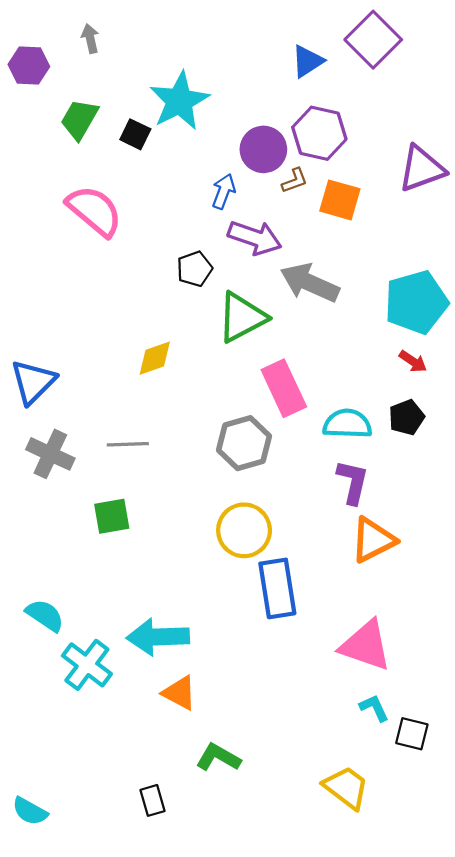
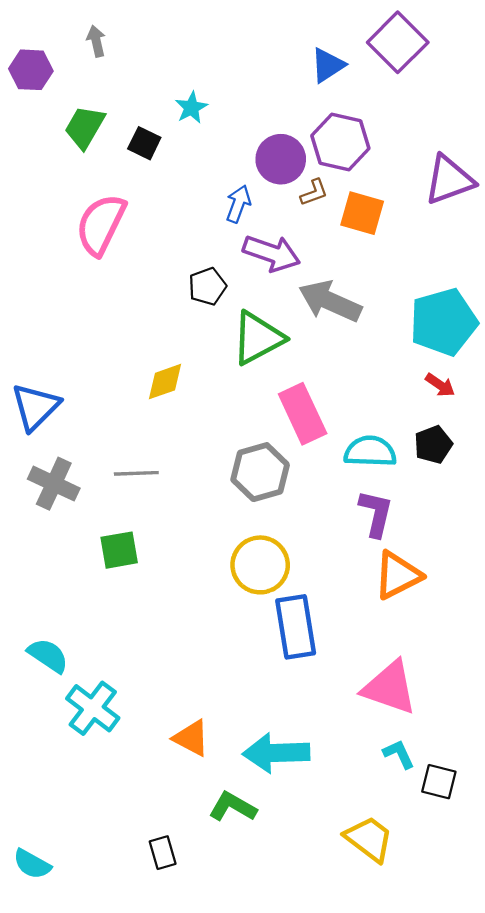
cyan star: (179, 101) -> (191, 108), size x0.5
pink semicircle: (94, 211) -> (101, 225), turned -104
cyan arrow: (158, 637) -> (276, 753), moved

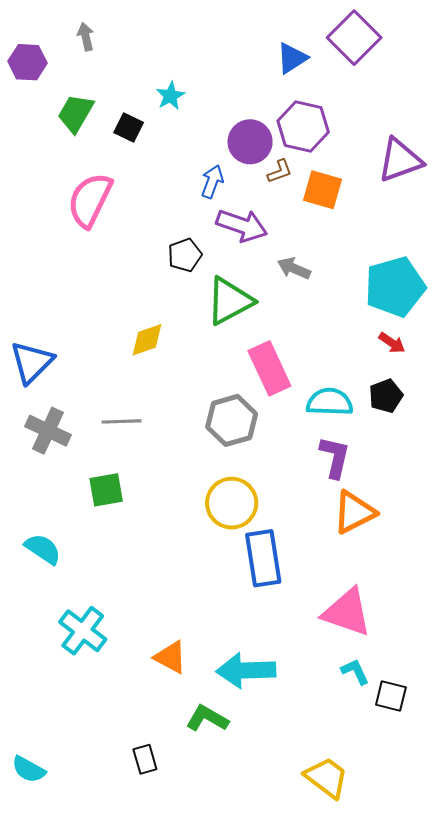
gray arrow: (330, 301) -> (294, 268), size x0.6
cyan semicircle: (48, 656) -> (43, 549), moved
yellow trapezoid: (369, 839) -> (327, 778), moved

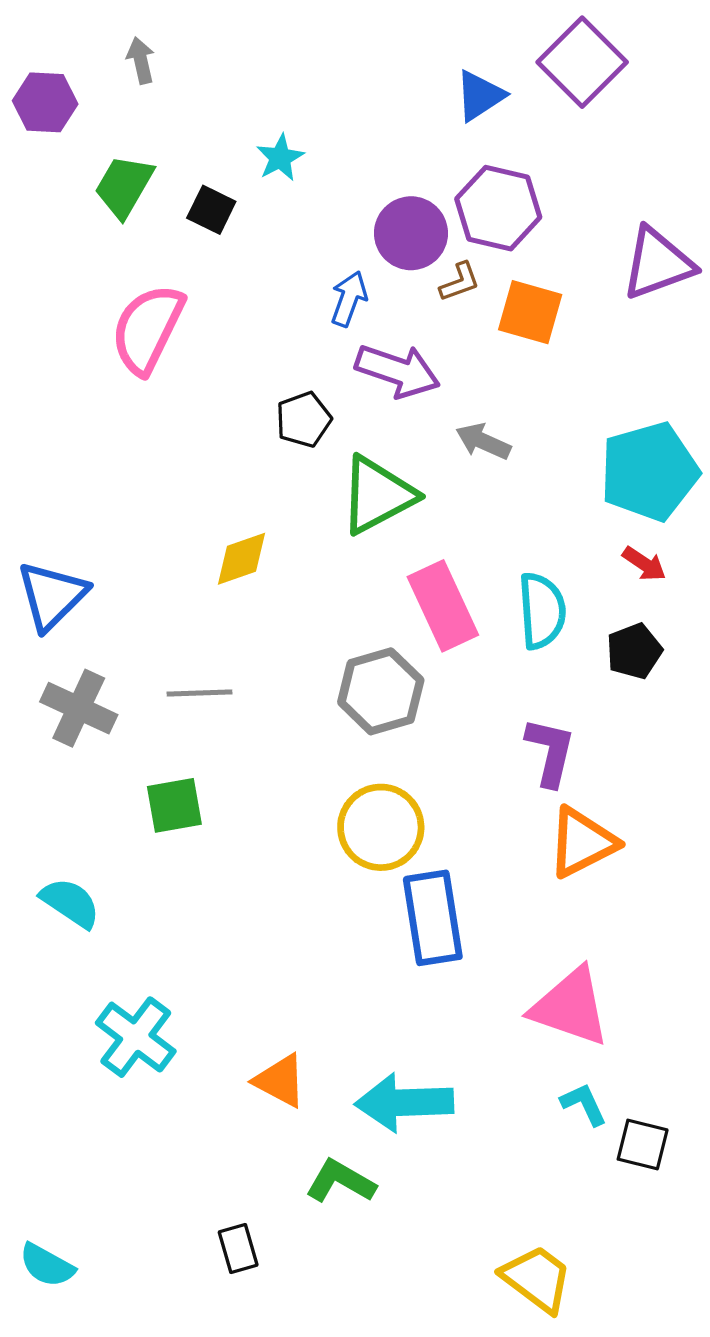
cyan semicircle: (330, 402) -> (542, 611), moved, turned 84

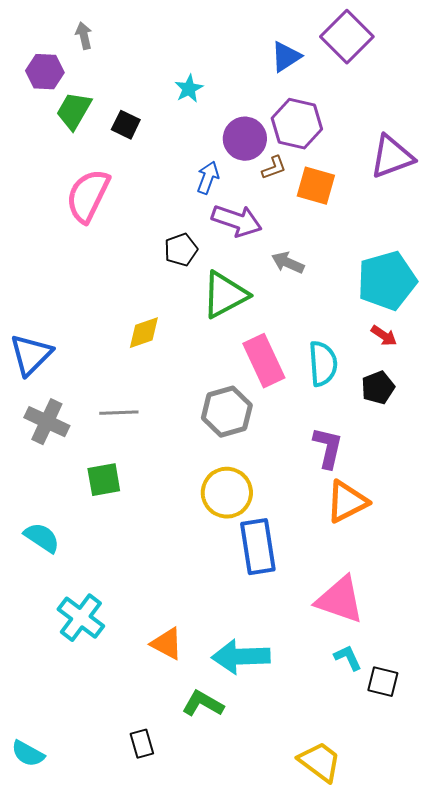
purple hexagon: (45, 102) -> (45, 72), moved
cyan star: (280, 158) -> (189, 89), moved

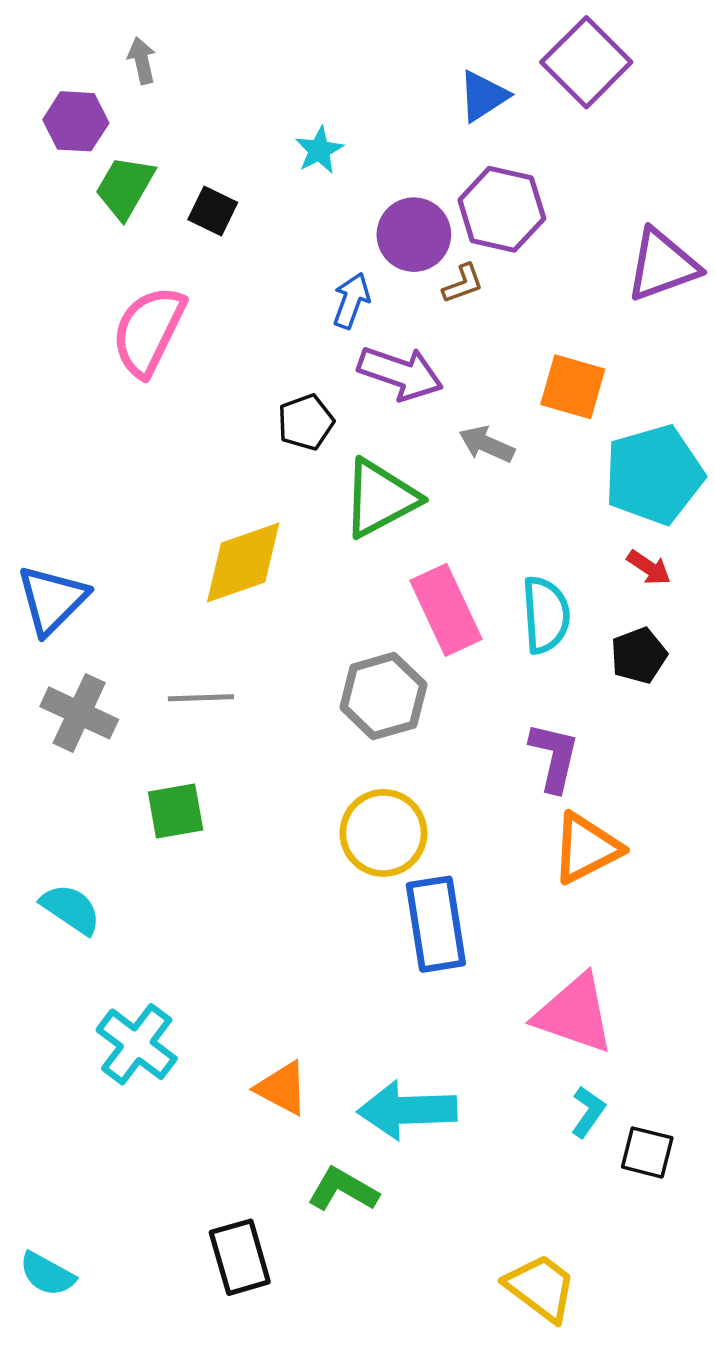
orange square: (316, 186) -> (573, 387), moved
yellow diamond: (144, 333) -> (243, 563), size x1.5
cyan L-shape: (348, 658) -> (588, 1112), turned 60
black rectangle: (142, 744) -> (240, 1257), size x1.5

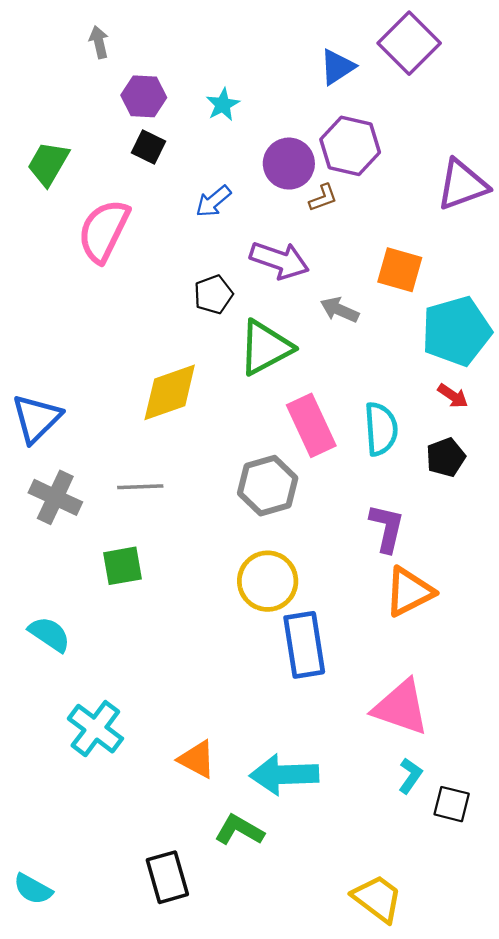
purple hexagon: (76, 121) -> (144, 96), moved
green trapezoid: (125, 187) -> (48, 164), moved
blue arrow: (351, 301) -> (213, 201), moved, turned -150

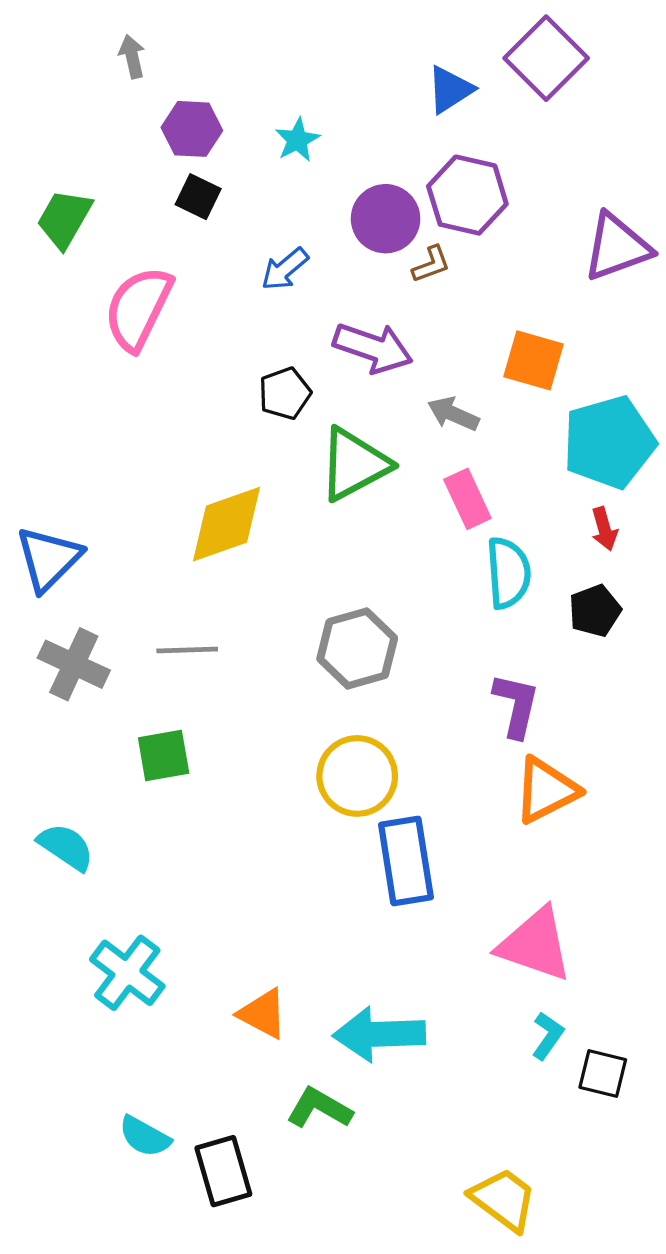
red arrow: (453, 396) -> (604, 529), turned 40
pink rectangle: (311, 425) -> (467, 499), moved, size x0.7
cyan semicircle: (33, 889) -> (145, 1136), moved

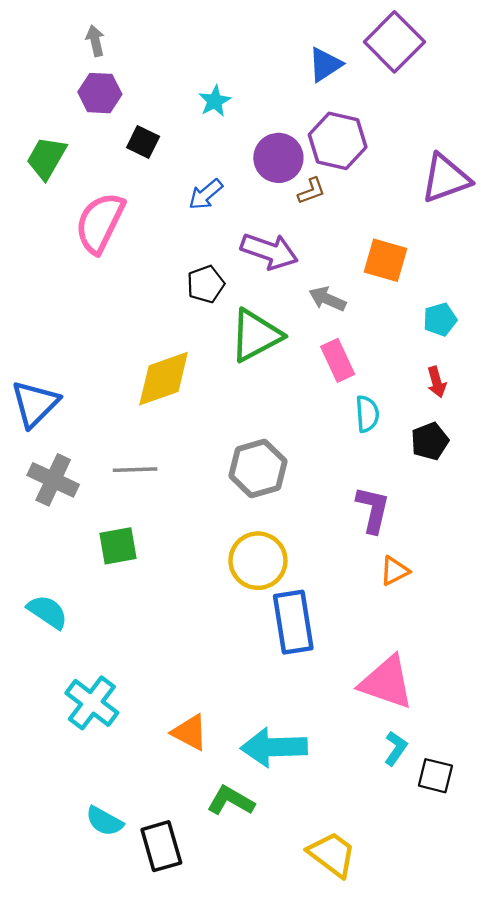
purple hexagon: (192, 129) -> (100, 93), moved
cyan pentagon: (609, 442) -> (440, 319), size x0.5
cyan semicircle: (508, 573) -> (367, 414), size x0.7
orange triangle: (546, 790) -> (394, 571), size x0.6
yellow trapezoid: (504, 1199) -> (332, 854), moved

